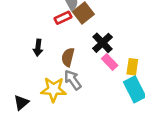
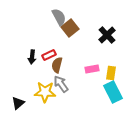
red rectangle: (63, 18) -> (49, 55), moved
black cross: (102, 43) -> (107, 35), moved
pink rectangle: (110, 62) -> (92, 69), turned -56

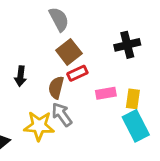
brown square: (70, 28) -> (69, 52), moved
black cross: (107, 35) -> (127, 45), turned 30
red rectangle: (49, 55) -> (77, 73), moved

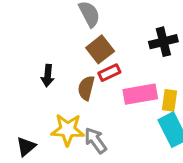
pink rectangle: (106, 93) -> (140, 94), size x1.5
gray arrow: (62, 115) -> (95, 140), moved

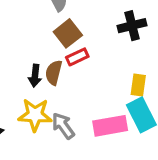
black arrow: (48, 76) -> (35, 76), moved
pink rectangle: (140, 94) -> (110, 126), moved

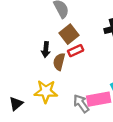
black arrow: (35, 76) -> (46, 50), moved
gray arrow: (63, 126) -> (81, 104), moved

